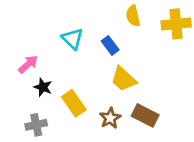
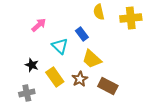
cyan triangle: (73, 39) -> (60, 46), moved
pink arrow: (28, 64) -> (39, 25), moved
brown star: (110, 118) -> (80, 79), moved

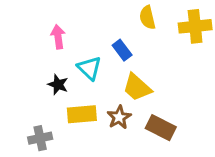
pink arrow: (39, 25) -> (58, 37), turned -56
black star: (32, 65) -> (58, 84), moved
yellow rectangle: (55, 77) -> (82, 114), turned -60

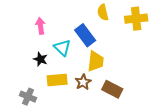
blue rectangle: (122, 50) -> (85, 35), size x1.5
yellow trapezoid: (137, 87) -> (96, 61), turned -125
gray cross: (40, 138) -> (28, 97), turned 35

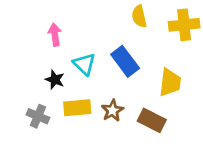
blue rectangle: (85, 35) -> (125, 61), moved
yellow trapezoid: (96, 61) -> (170, 82), moved
gray cross: (28, 97) -> (38, 116), moved

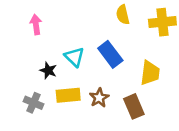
pink arrow: (55, 35) -> (36, 25), moved
brown rectangle: (152, 120) -> (134, 106), turned 40

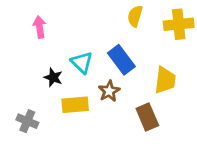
yellow semicircle: (123, 15) -> (135, 16), turned 30
brown star: (99, 98) -> (109, 91), moved
gray cross: (33, 103) -> (27, 121), moved

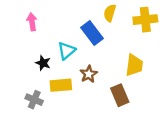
blue rectangle: (121, 60) -> (92, 33), moved
cyan triangle: (82, 62) -> (66, 51), turned 36
gray cross: (27, 121) -> (34, 100), moved

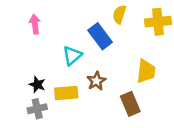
black star: (43, 63) -> (37, 85), moved
gray cross: (34, 100) -> (37, 109), turned -36

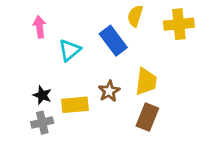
cyan triangle: (72, 56) -> (70, 50), moved
yellow trapezoid: (146, 71) -> (146, 82), moved
brown rectangle: (130, 104) -> (147, 117), turned 45

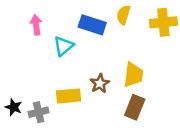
blue rectangle: (113, 41) -> (92, 25), moved, turned -35
black star: (42, 95) -> (14, 107), moved

